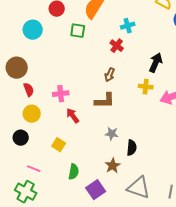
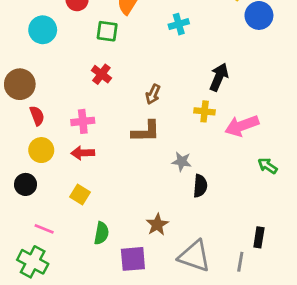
red cross: (117, 46) -> (101, 74), moved
red arrow: (73, 116) -> (83, 153), moved, turned -56
gray star: (112, 134) -> (182, 162), moved
black semicircle: (132, 148) -> (200, 186), moved
purple square: (96, 190) -> (133, 259), turned 30

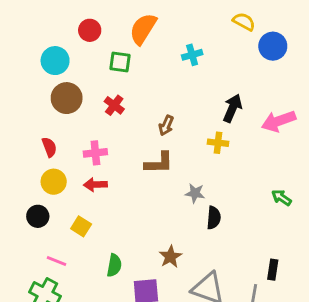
brown circle: (20, 84) -> (67, 98), moved
pink arrow: (242, 126) -> (279, 121), moved
yellow square: (80, 194) -> (81, 226), moved

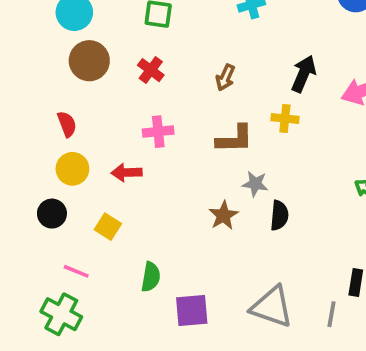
brown arrow: (166, 125) -> (225, 77), moved
pink cross: (95, 153) -> (158, 132), moved
brown L-shape: (159, 163) -> (235, 139), moved
brown star: (170, 257) -> (223, 215), moved

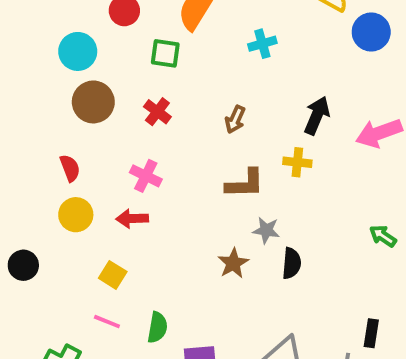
pink cross: (158, 132) -> (146, 176), moved, turned 32
black circle: (52, 214) -> (23, 265), moved
pink line: (76, 271) -> (107, 322), moved

